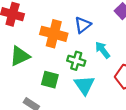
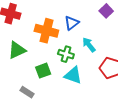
green square: (50, 80) -> (43, 71), turned -35
cyan triangle: (84, 85) -> (73, 75), turned -36

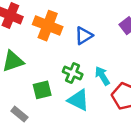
orange cross: (46, 31) -> (48, 26), moved
cyan arrow: (89, 45) -> (102, 76), moved

